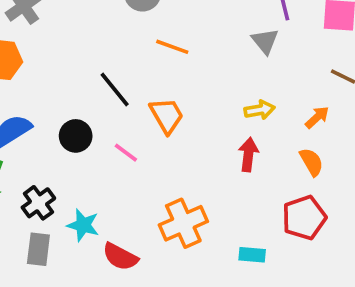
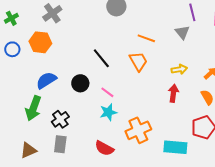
orange line: (172, 47) -> (146, 38), moved
orange trapezoid: (167, 116) -> (138, 61), moved
cyan star: (83, 225) -> (108, 112), moved, turned -30
cyan rectangle: (252, 255) -> (175, 147), size x1.6

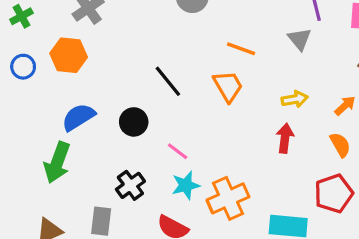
pink line: (107, 92) -> (178, 151), moved
cyan star: (108, 112) -> (186, 185), moved
black cross: (60, 119) -> (130, 185), moved

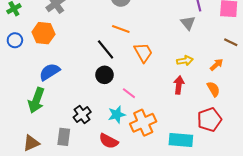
orange line: (241, 49) -> (121, 29), moved
black circle: (134, 122) -> (105, 75), moved
pink line: (178, 151) -> (129, 93), moved

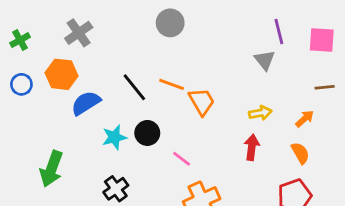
orange line: (121, 29) -> (172, 84), moved
brown line: (231, 42) -> (325, 87), turned -32
black line: (106, 49) -> (134, 87), moved
blue semicircle: (50, 72) -> (86, 103), moved
cyan star: (117, 115) -> (114, 137), moved

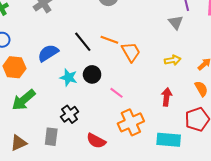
orange hexagon: (61, 74) -> (14, 67), moved
cyan star: (114, 137) -> (69, 77), turned 30
red arrow: (252, 147) -> (167, 97), moved
green arrow: (51, 169) -> (24, 100), turned 30

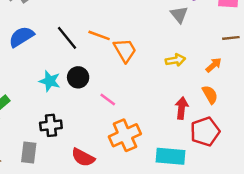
blue semicircle: (48, 53) -> (21, 37), moved
red arrow: (167, 97) -> (182, 108), moved
black cross: (70, 114) -> (51, 125), turned 30

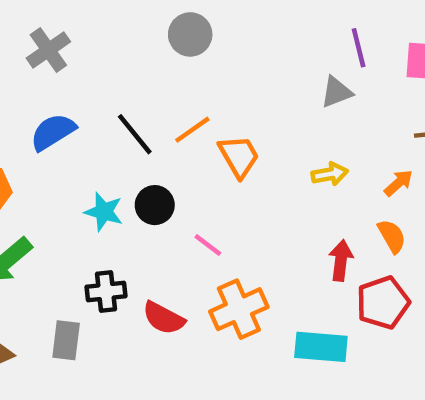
gray triangle: (179, 14) -> (336, 92), turned 48
orange line: (99, 35) -> (192, 130), turned -55
red semicircle: (83, 157) -> (164, 318), moved

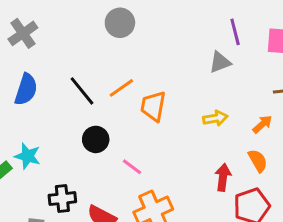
blue semicircle: (53, 132) -> (26, 89), turned 140
orange trapezoid: (239, 156) -> (153, 106), turned -140
cyan star: (104, 212) -> (27, 156), moved

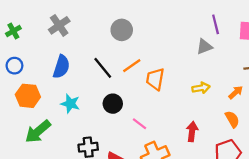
gray circle: (120, 23) -> (122, 30), moved
cyan star: (27, 156) -> (70, 104), moved
red arrow: (223, 177) -> (192, 132), moved

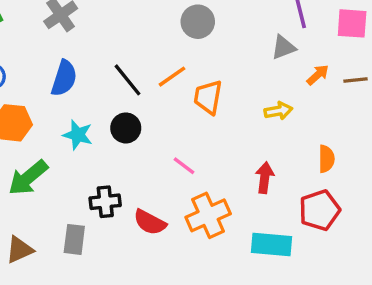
gray circle: (122, 30) -> (198, 22), moved
orange arrow: (236, 92) -> (318, 75), moved
black circle: (113, 104) -> (126, 128), moved
orange semicircle: (232, 119) -> (326, 159), turned 30

